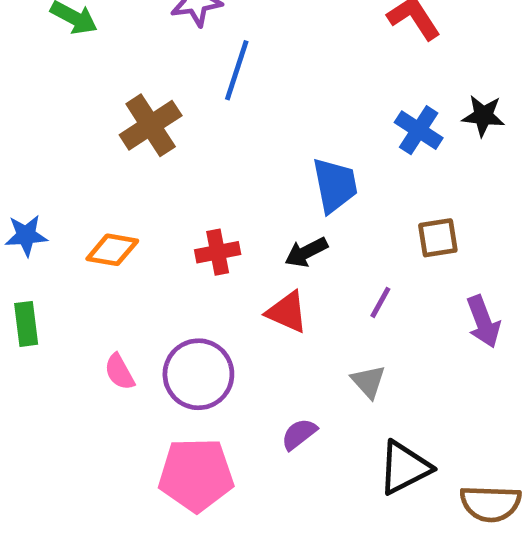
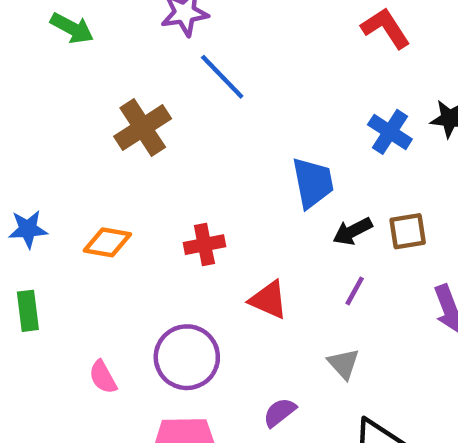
blue line: (237, 70) -> (222, 77), turned -62
black arrow: (306, 252) -> (352, 231), moved
pink semicircle: (119, 372) -> (103, 377), moved

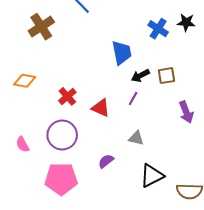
red cross: (204, 245) -> (67, 96), moved, turned -30
purple line: (355, 291) -> (133, 99), moved
gray triangle: (344, 364) -> (136, 138), turned -35

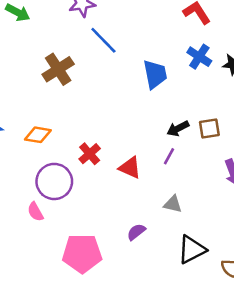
blue cross: (158, 29) -> (199, 57), moved
blue trapezoid: (122, 53) -> (155, 74), moved
purple circle: (62, 135) -> (54, 181), moved

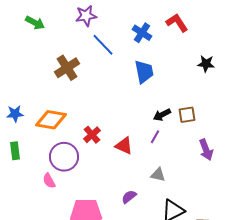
blue cross: (199, 57) -> (142, 33), moved
orange diamond: (38, 135) -> (51, 120), size x1.4

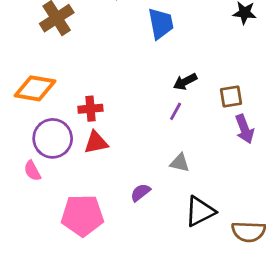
brown square: (187, 115) -> (231, 97), moved
red cross: (92, 135) -> (90, 109), turned 36
red triangle: (124, 146) -> (96, 142), moved, turned -36

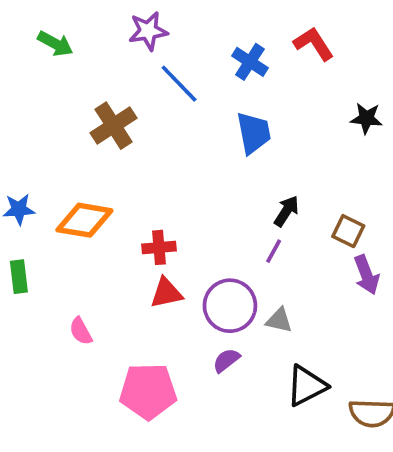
black arrow: (185, 82) -> (286, 211), turned 150
brown square: (231, 97) -> (348, 231), turned 35
purple circle: (53, 138) -> (230, 306), moved

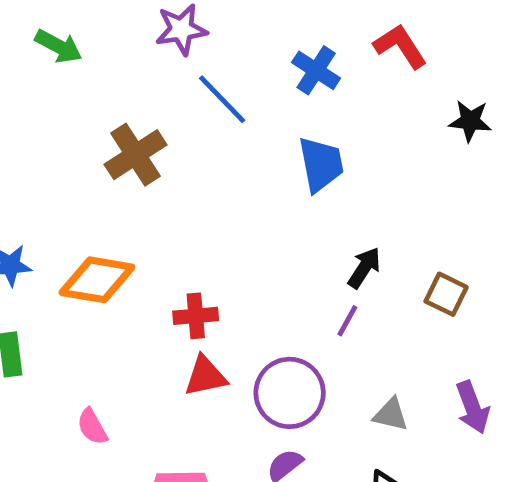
black star: (366, 118) -> (470, 121), moved
purple arrow: (366, 275) -> (473, 407), moved
gray triangle: (279, 320) -> (391, 415), moved

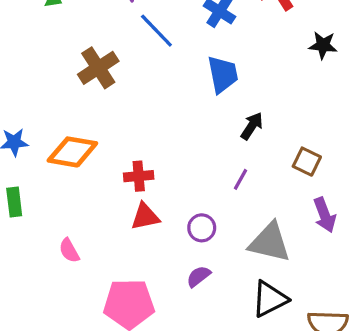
black arrow: (364, 268) -> (252, 126), moved
purple circle: (290, 393) -> (202, 228), size x0.6
purple arrow: (473, 407) -> (325, 215), moved
gray triangle: (391, 415) -> (270, 242), size x1.8

